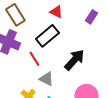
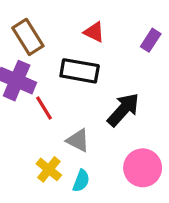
black rectangle: (47, 36) -> (80, 71), turned 50
red line: (34, 59) -> (44, 108), moved

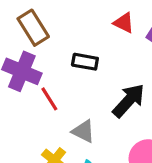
red triangle: (94, 32) -> (124, 23), moved
black rectangle: (80, 71) -> (85, 62), size x0.7

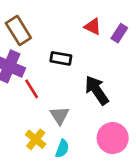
black arrow: (129, 101) -> (97, 90), turned -76
gray triangle: (83, 131) -> (60, 115), turned 30

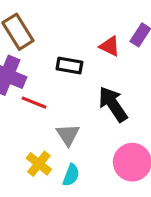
red triangle: (93, 27) -> (110, 46), moved
red line: (32, 89) -> (34, 103), turned -36

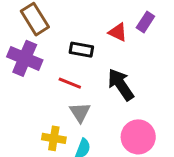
red line: (34, 103) -> (70, 83), moved
yellow cross: (39, 164) -> (54, 138), turned -30

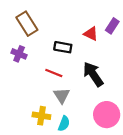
purple cross: (25, 58) -> (19, 54), size x0.6

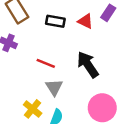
black rectangle: (63, 47) -> (55, 21), moved
yellow cross: (41, 116) -> (33, 109), turned 30

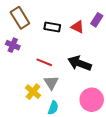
black arrow: (88, 64) -> (80, 63), turned -35
yellow cross: (33, 109) -> (33, 92), moved

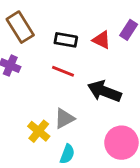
red line: (44, 62) -> (63, 71), moved
gray triangle: (51, 83) -> (64, 118), turned 35

